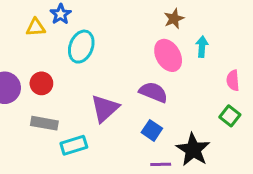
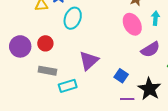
purple semicircle: (153, 92) -> (150, 49), moved, turned 126

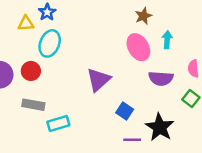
cyan ellipse: (73, 18) -> (50, 43), moved
purple semicircle: (150, 49) -> (161, 78), turned 36
purple triangle: (89, 61) -> (98, 80), moved

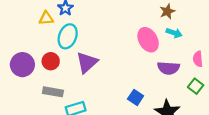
brown star: (143, 16) -> (167, 11), moved
cyan arrow: (167, 40) -> (174, 33), turned 105
purple triangle: (98, 80) -> (87, 62), moved

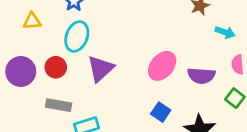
yellow triangle: (46, 18) -> (32, 21), moved
cyan arrow: (174, 33) -> (225, 32), moved
pink ellipse: (148, 40) -> (162, 66), moved, turned 70

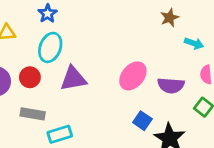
purple triangle: (101, 69) -> (73, 79), turned 32
blue square: (161, 112) -> (142, 121), moved

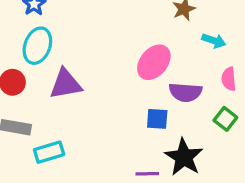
pink ellipse: (133, 76) -> (154, 62), moved
blue square: (142, 121) -> (157, 119), moved, turned -30

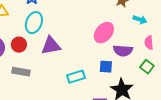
cyan rectangle: (49, 152) -> (76, 77), moved

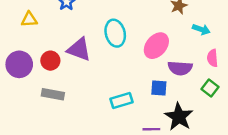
cyan ellipse: (34, 23) -> (115, 33), moved, turned -35
purple triangle: (51, 46) -> (79, 49), moved, turned 30

